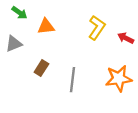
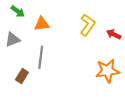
brown rectangle: (41, 68) -> (22, 76), moved
gray line: (73, 80) -> (41, 57), moved

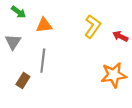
gray triangle: (13, 40) -> (13, 42), turned -35

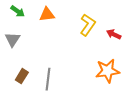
orange triangle: (44, 25) -> (47, 14), moved
gray line: (43, 61) -> (48, 79), moved

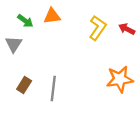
green arrow: (18, 11) -> (25, 21), moved
red arrow: (114, 34) -> (127, 29), moved

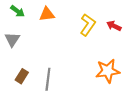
green arrow: (25, 21) -> (17, 11), moved

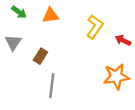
red arrow: (114, 26) -> (123, 40), moved
brown rectangle: (22, 76) -> (40, 56), moved

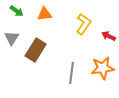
brown rectangle: (40, 56) -> (36, 50), size x1.6
gray line: (52, 86) -> (72, 73), moved

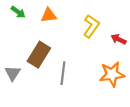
gray triangle: (12, 38) -> (13, 73), moved
gray line: (72, 73) -> (63, 73), moved

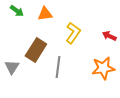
yellow L-shape: (91, 26) -> (73, 33), moved

